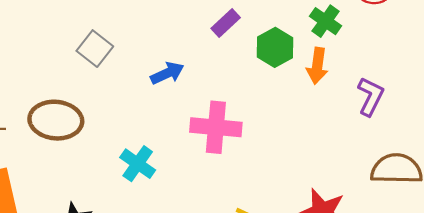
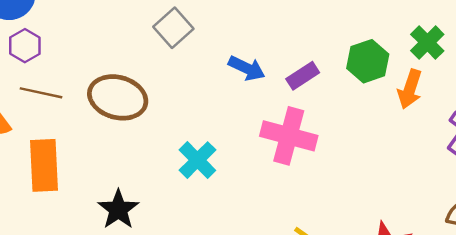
purple rectangle: (226, 23) -> (303, 76), moved
blue arrow: (167, 73) -> (247, 68), turned 40

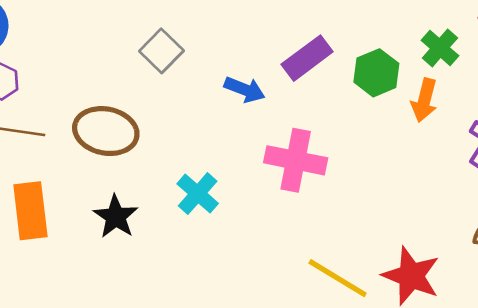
purple rectangle: (303, 76) -> (307, 58), moved, size x1.4
black star: (118, 209) -> (116, 217), moved

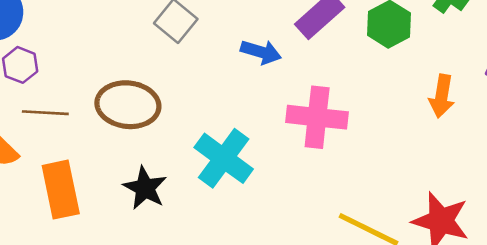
orange arrow: (424, 100) -> (442, 96), moved
cyan cross: (198, 194) -> (224, 158), size x1.4

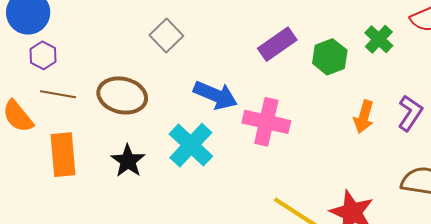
blue arrow: (261, 52) -> (215, 95), moved, size x1.4

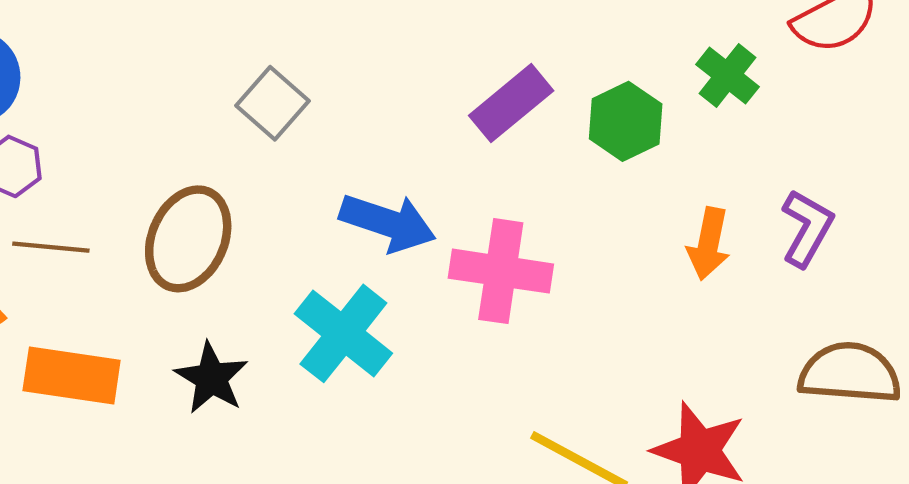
brown ellipse: (122, 95) -> (188, 239), turned -75
orange rectangle: (63, 155) -> (72, 375), turned -72

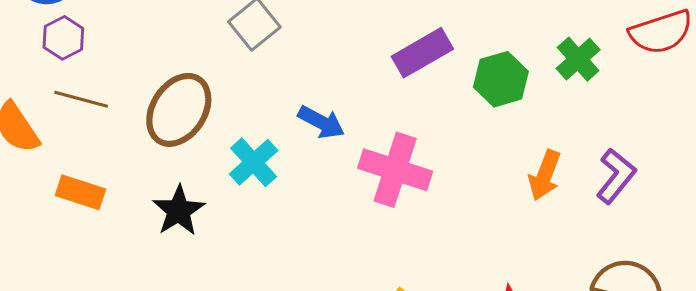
blue arrow: (388, 223) -> (321, 122), size x0.7
cyan cross: (343, 333) -> (254, 162), moved, size x0.7
orange rectangle: (72, 375) -> (80, 192), size x0.7

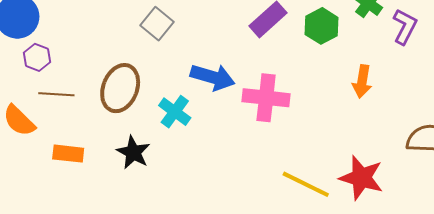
blue arrow: (321, 122) -> (213, 77), size x1.4
purple L-shape: (616, 176) -> (405, 27), moved

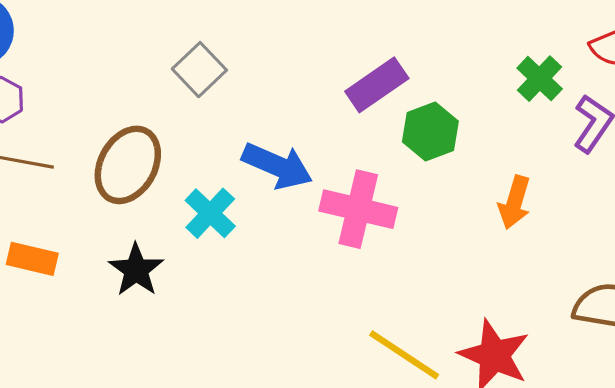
green hexagon: (322, 26) -> (430, 131), moved

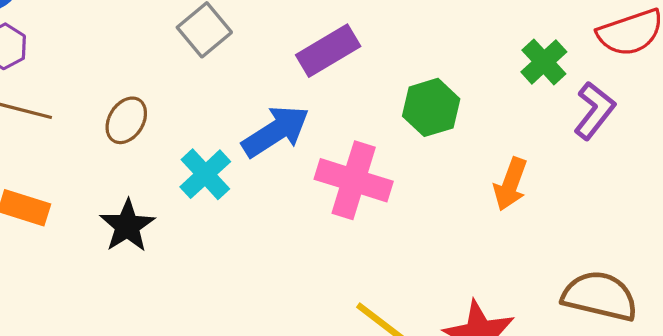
purple rectangle: (377, 85) -> (328, 51), moved
brown ellipse: (128, 165) -> (126, 120), size x0.6
blue arrow: (277, 166) -> (276, 131), turned -60

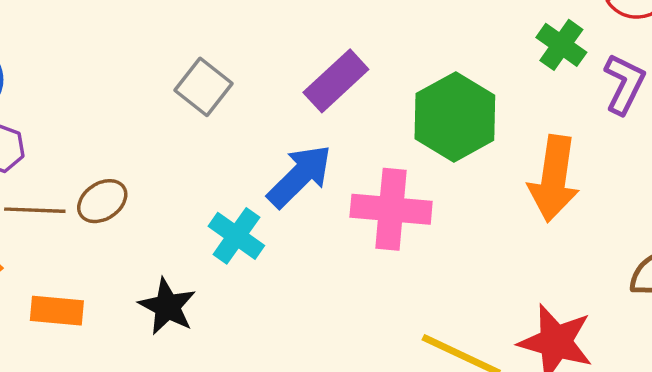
green hexagon: (431, 107) -> (455, 117), size x1.4
brown ellipse: (126, 120) -> (102, 201), moved, turned 36
orange arrow: (510, 184) -> (554, 179), size x1.5

